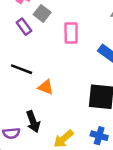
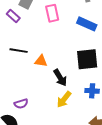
black arrow: (33, 122) -> (60, 78), moved

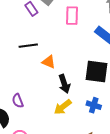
black line: (19, 51) -> (28, 46), turned -30
purple semicircle: (21, 104) -> (18, 101), turned 72

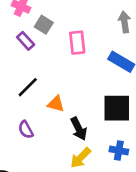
black line: (28, 46) -> (28, 87), turned -30
purple semicircle: (18, 101) -> (26, 130), moved

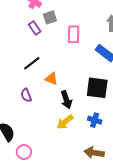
gray square: (44, 25) -> (50, 17), turned 32

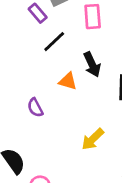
black line: (32, 63) -> (54, 42), moved
black arrow: (66, 100) -> (92, 64), moved

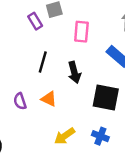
black line: (54, 42) -> (43, 62), moved, turned -40
orange triangle: (68, 81) -> (49, 99), moved

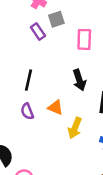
black line: (43, 62) -> (29, 80), moved
yellow arrow: (65, 136) -> (75, 128), moved, turned -30

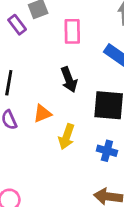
orange triangle: (56, 108) -> (42, 114), turned -42

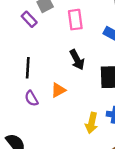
yellow arrow: (67, 137) -> (92, 123), moved

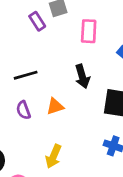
black line: (28, 68) -> (26, 75), turned 60
yellow arrow: (92, 123) -> (53, 156), moved

